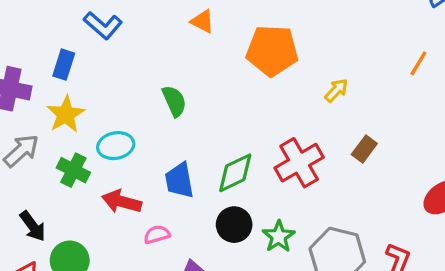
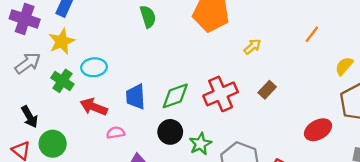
green semicircle: (174, 101) -> (148, 17), moved

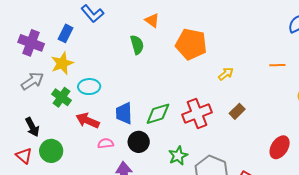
orange line: (312, 34) -> (277, 65), turned 49
red ellipse: (318, 130) -> (280, 147), turned -30
black circle: (170, 132) -> (139, 142), moved

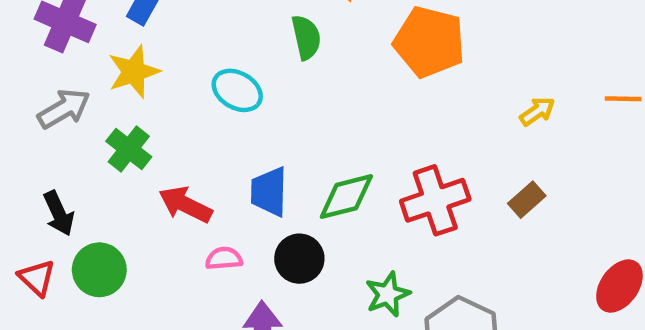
yellow arrow: (226, 74) -> (537, 111), moved
cyan ellipse: (89, 87) -> (237, 90), moved, turned 30

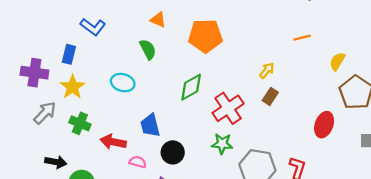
yellow arrow: (537, 111) -> (267, 70), moved
green diamond: (346, 197) -> (191, 87), moved
black arrow: (59, 213) -> (56, 162), turned -40
pink semicircle: (224, 258) -> (138, 162), turned 35
green star: (388, 294) -> (222, 144), moved, turned -30

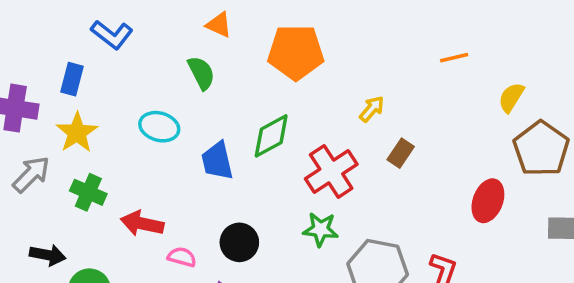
yellow arrow: (267, 70) -> (372, 109), moved
blue trapezoid: (150, 125) -> (217, 161), moved

